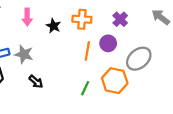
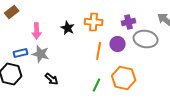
pink arrow: (27, 17) -> (37, 31), moved
purple cross: (120, 19) -> (129, 22), turned 32
gray ellipse: (139, 59) -> (146, 39), moved, turned 50

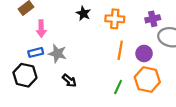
black star: (68, 28) -> (83, 13), moved
pink arrow: (37, 31) -> (41, 29), moved
purple circle: (118, 44) -> (144, 54), moved

